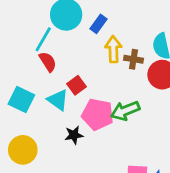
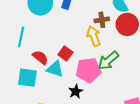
cyan line: (43, 39) -> (21, 37), moved
yellow arrow: (113, 49) -> (94, 36), moved
red semicircle: (48, 62) -> (40, 57), moved

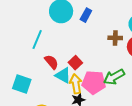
yellow arrow: (94, 36) -> (76, 84), moved
cyan square: (27, 78) -> (22, 84), moved

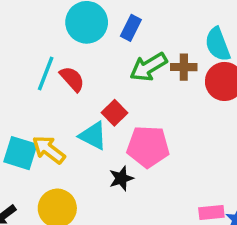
red semicircle: (51, 62) -> (72, 79), moved
green arrow: (114, 77) -> (148, 67), moved
yellow arrow: (76, 84) -> (49, 150), moved, turned -42

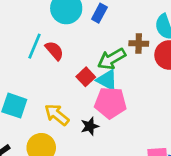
green arrow: (148, 67) -> (112, 59), moved
cyan triangle: (93, 136) -> (107, 80), moved
yellow arrow: (49, 150) -> (57, 115), moved

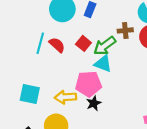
red square: (86, 77) -> (83, 43), moved
pink pentagon: (110, 103) -> (88, 84), moved
yellow arrow: (57, 115) -> (65, 97), turned -35

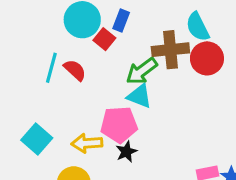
brown cross: (125, 30) -> (170, 50), size x1.6
red square: (83, 43) -> (104, 39), moved
cyan square: (30, 94) -> (37, 139), turned 30

